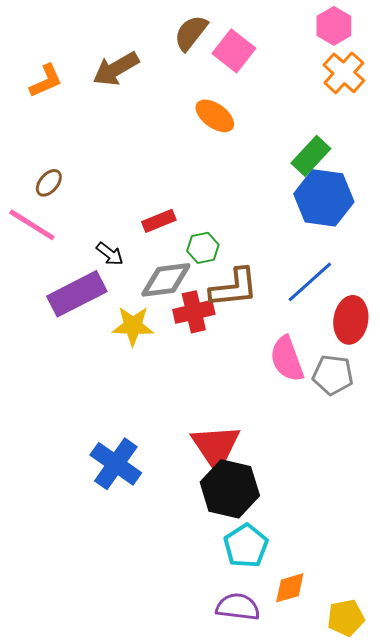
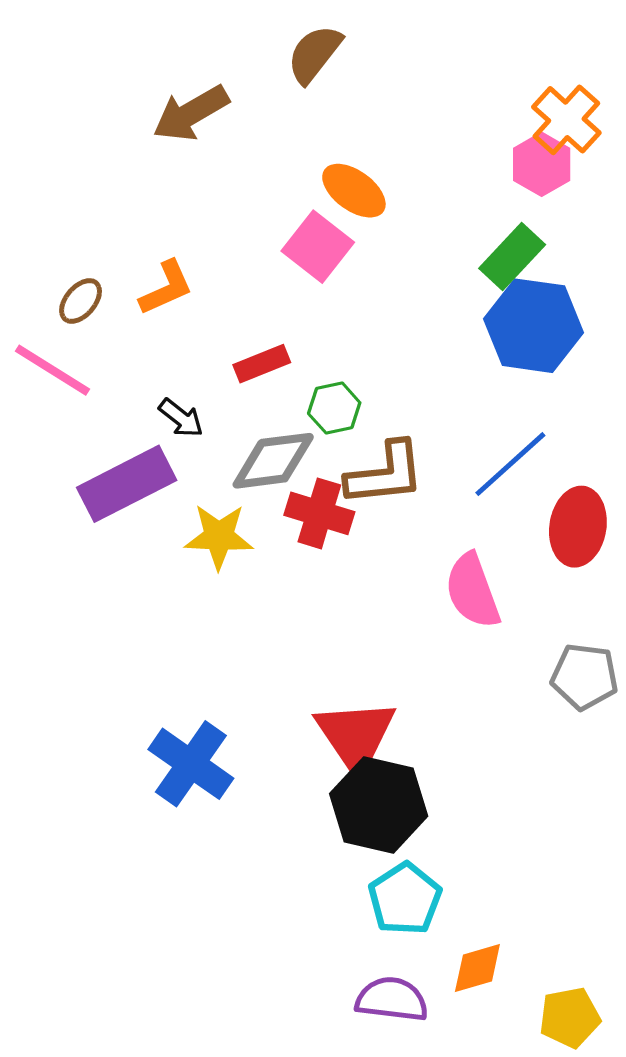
pink hexagon: (334, 26) -> (542, 164), moved
pink square: (234, 51) -> (318, 247), moved
orange L-shape: (46, 81) -> (166, 288), moved
red cross: (194, 312) -> (319, 513), turned 30
gray pentagon: (333, 375) -> (585, 676), moved

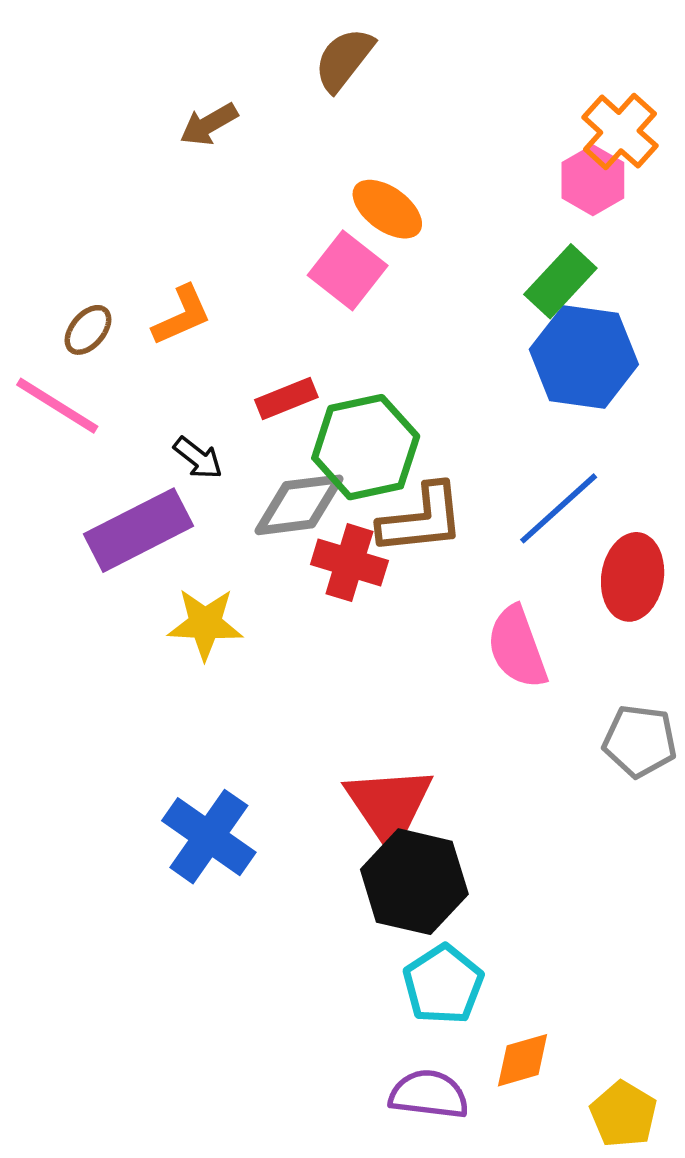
brown arrow: (191, 113) -> (209, 124), size x0.7
green hexagon: (334, 408) -> (366, 447), size x1.8
yellow star: (219, 537) -> (205, 624), moved
yellow pentagon: (570, 1017) -> (624, 1114), turned -30

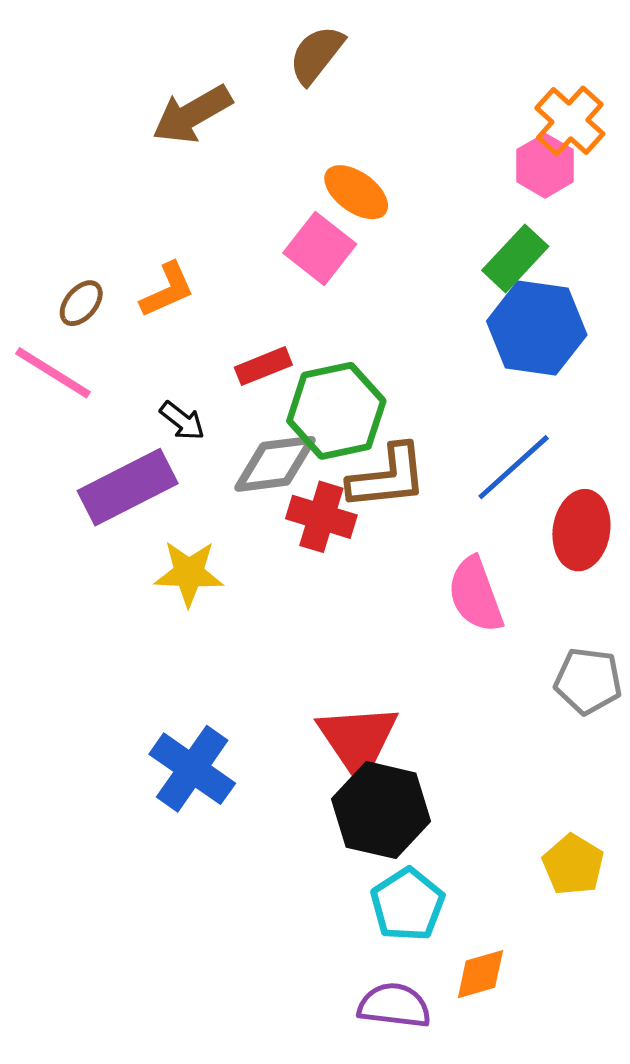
brown arrow: (209, 124) -> (192, 114), size x1.5
yellow pentagon: (624, 1114) -> (573, 865), moved

